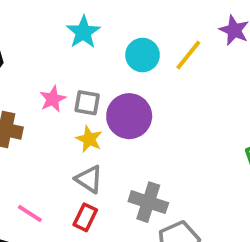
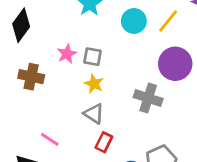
purple circle: (129, 116) -> (175, 64), moved
gray cross: (148, 202) -> (148, 98), moved
red rectangle: (85, 217) -> (104, 142), moved

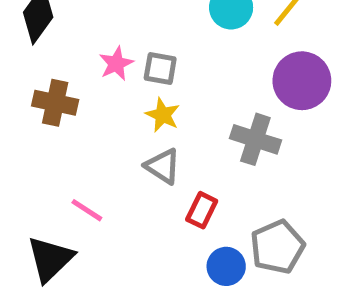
red rectangle: (104, 142) -> (202, 210), moved

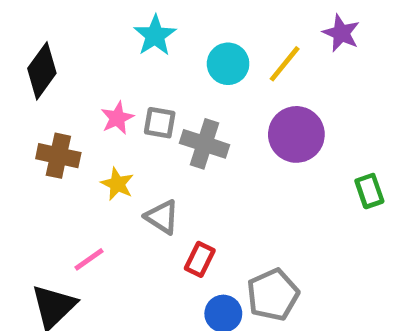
yellow star: (163, 115) -> (117, 184), moved
gray cross: (255, 139) -> (204, 144), moved
pink line: (87, 210) -> (89, 259), turned -68

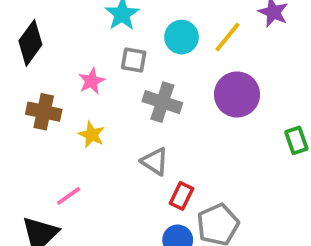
gray square: (160, 123) -> (134, 60), moved
gray triangle: (162, 217) -> (155, 161), moved
red rectangle: (200, 259) -> (182, 196), moved

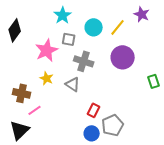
pink star: (92, 81) -> (47, 50), size x1.6
brown cross: (44, 112) -> (22, 93), moved
gray triangle: (155, 161) -> (73, 84), moved

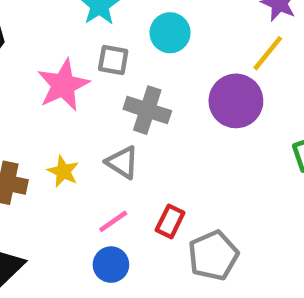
yellow line: (118, 27) -> (268, 53), moved
yellow star: (47, 78) -> (63, 171), moved
pink line: (35, 110) -> (113, 221), moved
blue circle: (92, 133) -> (111, 265), moved

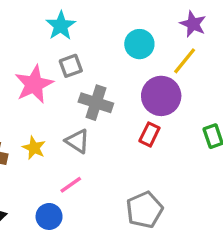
cyan circle: (170, 33) -> (139, 44), moved
gray square: (113, 60) -> (71, 66), turned -30
red rectangle: (170, 221) -> (149, 134), moved
blue circle: (111, 265) -> (49, 216), moved

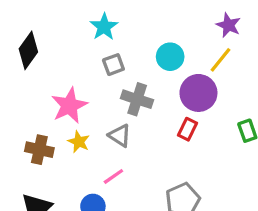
cyan circle: (139, 44) -> (170, 57), moved
pink star: (34, 84) -> (69, 106), moved

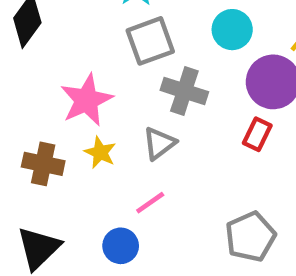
gray square: (113, 65) -> (150, 41), size x1.5
gray triangle: (120, 135) -> (159, 143), turned 50

